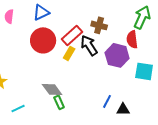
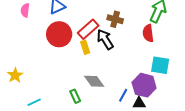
yellow rectangle: (69, 53) -> (85, 47), turned -48
purple hexagon: (117, 55) -> (144, 85), moved
gray diamond: (52, 89) -> (94, 81), moved

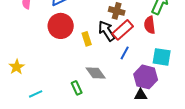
red rectangle: (88, 29) -> (123, 30), moved
blue line: (123, 95) -> (125, 53), moved

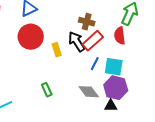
cyan square: (162, 57) -> (114, 67), moved
gray diamond: (96, 73) -> (89, 92), moved
green rectangle: (77, 88) -> (47, 90), moved

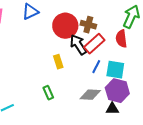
red circle: (31, 37) -> (65, 26), moved
yellow rectangle: (57, 50) -> (58, 62), moved
gray diamond: (89, 92) -> (90, 95), turned -50

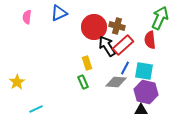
green rectangle: (48, 93) -> (83, 82), moved
gray diamond: (90, 95) -> (116, 82), moved

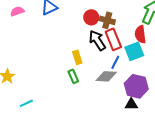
pink semicircle: (27, 17) -> (17, 11), turned 64
red circle: (94, 27) -> (91, 17), moved, size x0.6
red rectangle: (123, 45) -> (113, 39), turned -70
cyan square: (144, 71) -> (134, 51), moved, turned -30

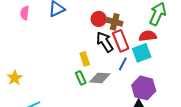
pink semicircle: (17, 11) -> (25, 13), turned -64
red semicircle: (140, 34) -> (148, 36), turned 90
gray diamond: (106, 76) -> (100, 78), moved

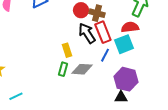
green rectangle: (81, 78) -> (63, 69), turned 40

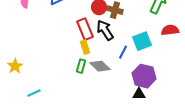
red semicircle: (130, 27) -> (170, 30), moved
red rectangle: (103, 32) -> (85, 29), moved
gray diamond: (82, 69) -> (100, 66), turned 40

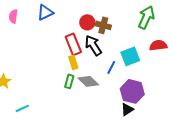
black triangle: (139, 94) -> (127, 109), turned -32

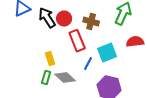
brown cross: (103, 25) -> (91, 22), moved
red rectangle: (73, 44) -> (77, 41), moved
black arrow: (93, 45) -> (47, 18), moved

